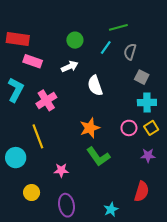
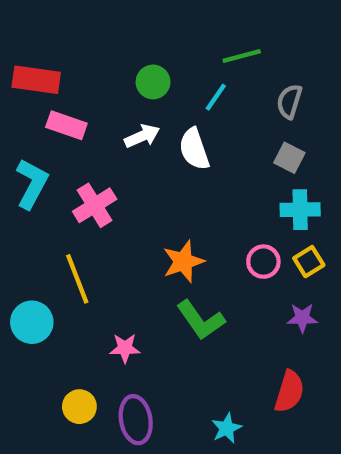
gray semicircle: (130, 52) -> (289, 101), moved
white semicircle: (95, 86) -> (194, 149), moved
yellow circle: (32, 193) -> (79, 407), moved

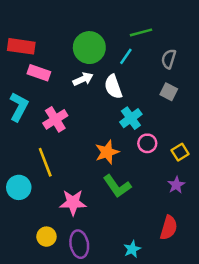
green circle: (153, 82) -> (89, 48), size x1.6
cyan cross: (300, 210) -> (131, 118), moved, turned -35
pink circle: (263, 262) -> (147, 143), moved
purple star: (302, 318) -> (176, 185), turned -30
pink star: (125, 348) -> (73, 203), size x1.5

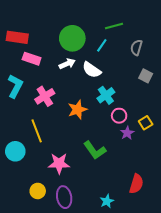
white semicircle: (113, 87) -> (92, 70), turned -36
gray square: (169, 92) -> (146, 76), moved
orange star: (107, 152) -> (77, 110), moved
purple star: (176, 185) -> (127, 133), moved

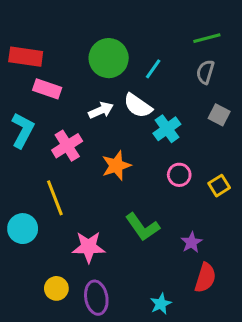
green line: (114, 26) -> (207, 38), moved
white arrow: (67, 64) -> (101, 110), moved
cyan cross: (106, 95) -> (167, 129), moved
purple star: (127, 133) -> (192, 242), moved

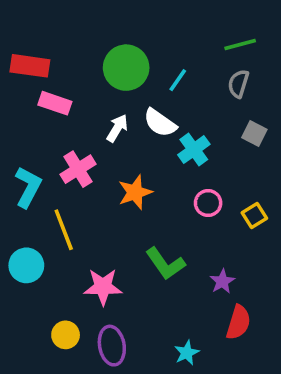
white arrow: (101, 110) -> (117, 128), turned -35
cyan L-shape: (23, 130) -> (28, 187), moved

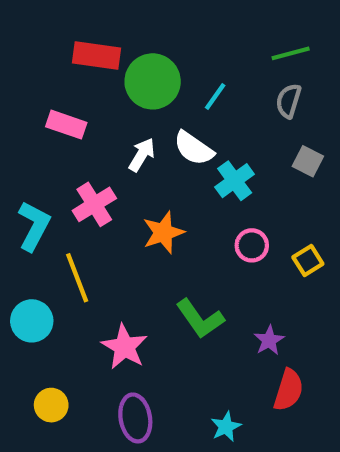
red rectangle: (30, 66) -> (96, 56), moved
pink star: (103, 287) -> (125, 347), turned 30
yellow circle: (66, 335) -> (51, 405), moved

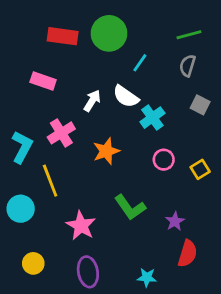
green circle: (153, 81) -> (109, 33), moved
cyan star: (226, 427) -> (147, 277), turned 30

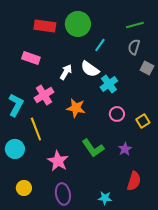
gray square: (200, 105) -> (147, 68), moved
orange star: (106, 151) -> (76, 108), turned 30
purple star: (175, 221) -> (125, 149), moved

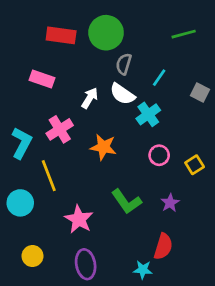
cyan line: (100, 45) -> (159, 78), moved
gray semicircle: (134, 47) -> (124, 64), moved
red semicircle: (134, 181) -> (163, 246), moved

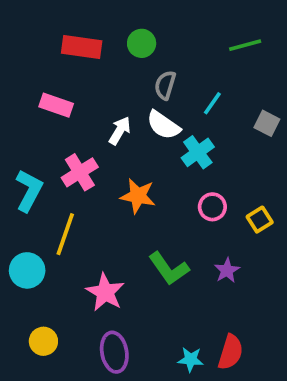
green circle: (106, 33) -> (142, 43), size x0.6
yellow line: (49, 176) -> (65, 234), turned 40
red semicircle: (163, 246) -> (231, 352), moved

